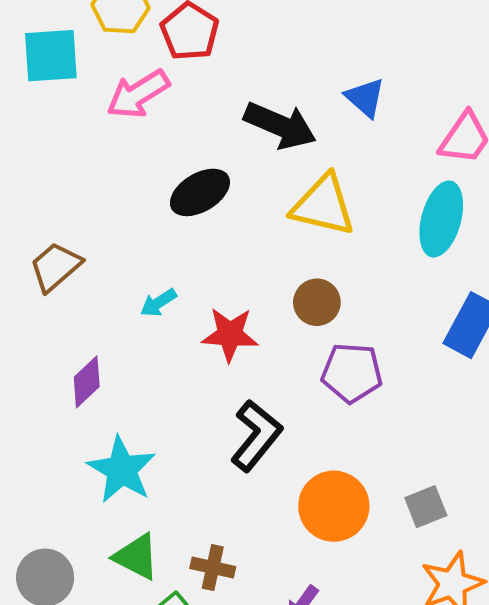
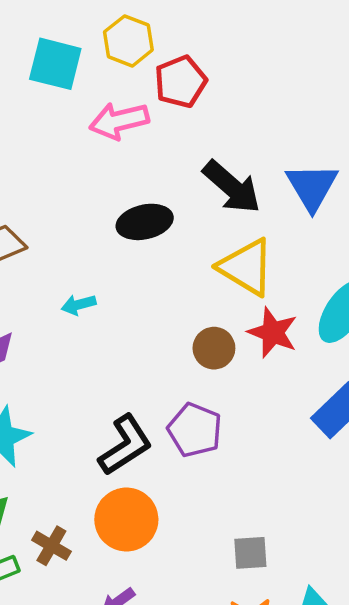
blue triangle: (365, 98) -> (312, 187), size x1.4
red star: (230, 334) -> (273, 333), moved
purple pentagon: (352, 373) -> (195, 430), moved
orange circle: (334, 506) -> (126, 520), moved

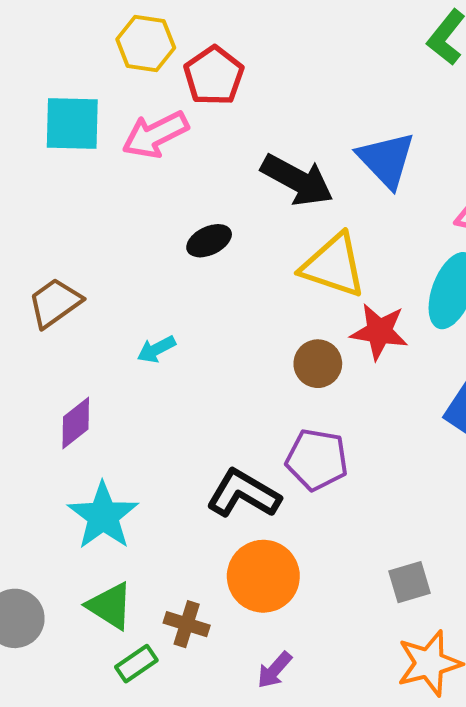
cyan square: (55, 64) -> (72, 124), moved
black ellipse: (145, 222) -> (209, 241), size x0.7
black L-shape: (125, 445) -> (243, 494), turned -104

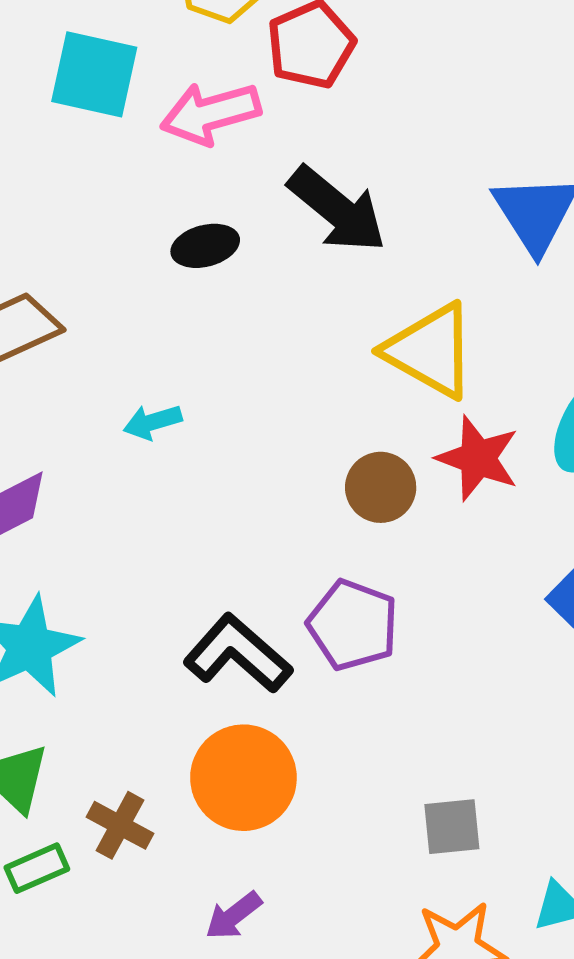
black arrow: (297, 180) -> (337, 209), moved
black ellipse: (209, 241) -> (205, 246), moved

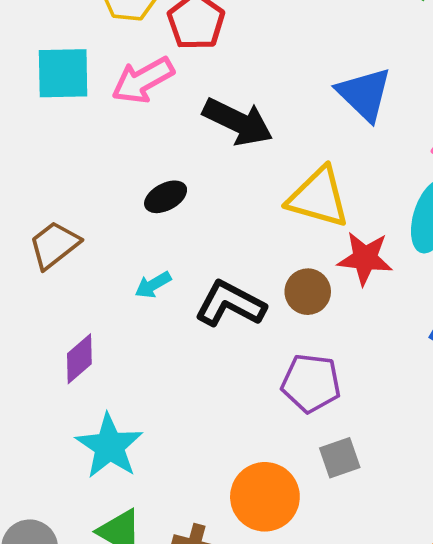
black ellipse: (205, 246) -> (166, 197), moved
black L-shape: (238, 654) -> (230, 304), moved
gray square: (452, 827) -> (340, 458), moved

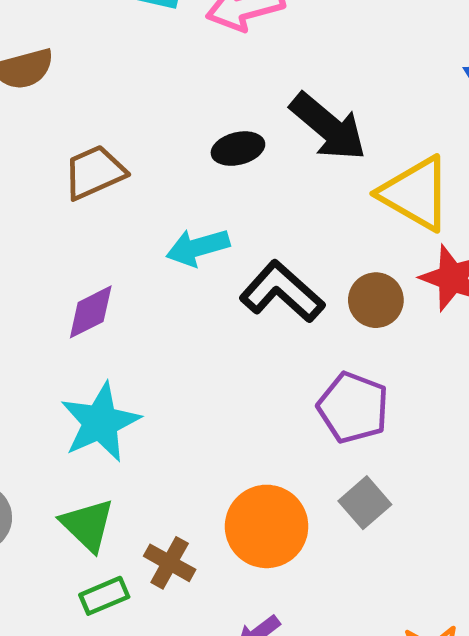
black arrow: (238, 122) -> (328, 127), moved
cyan arrow: (153, 285) -> (198, 247), size x1.4
gray square: (340, 458) -> (365, 503), turned -36

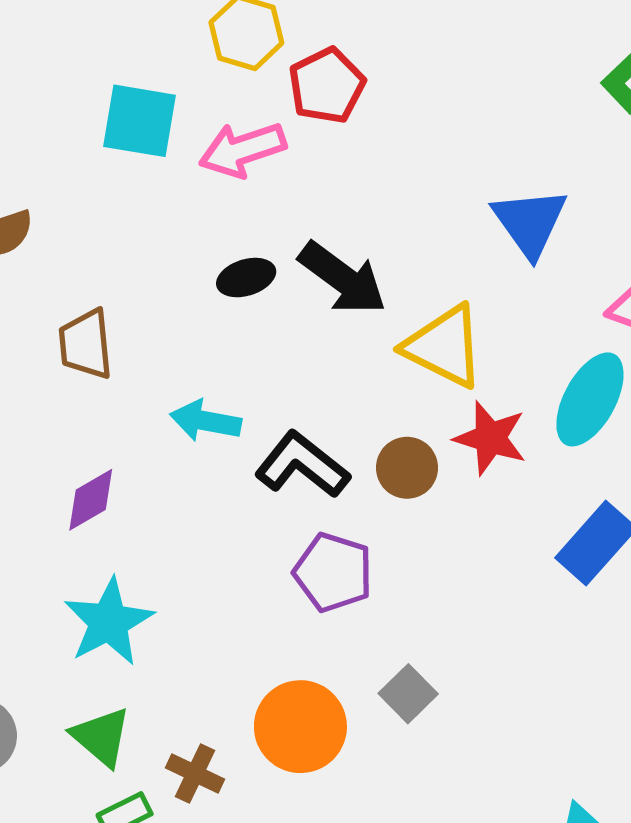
black ellipse: (238, 149) -> (246, 278), moved
brown trapezoid: (94, 172) -> (86, 344), turned -68
cyan arrow: (198, 247) -> (206, 421), turned 30
purple pentagon: (353, 408) -> (333, 572), moved

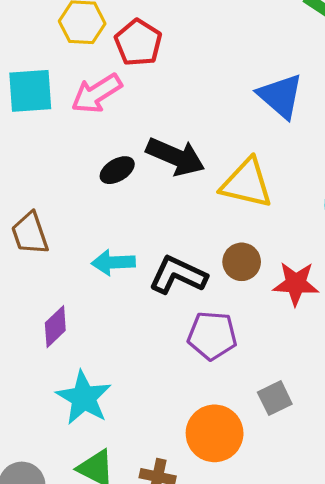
red star: (490, 438) -> (296, 284), moved
gray square: (408, 694) -> (275, 398), turned 32

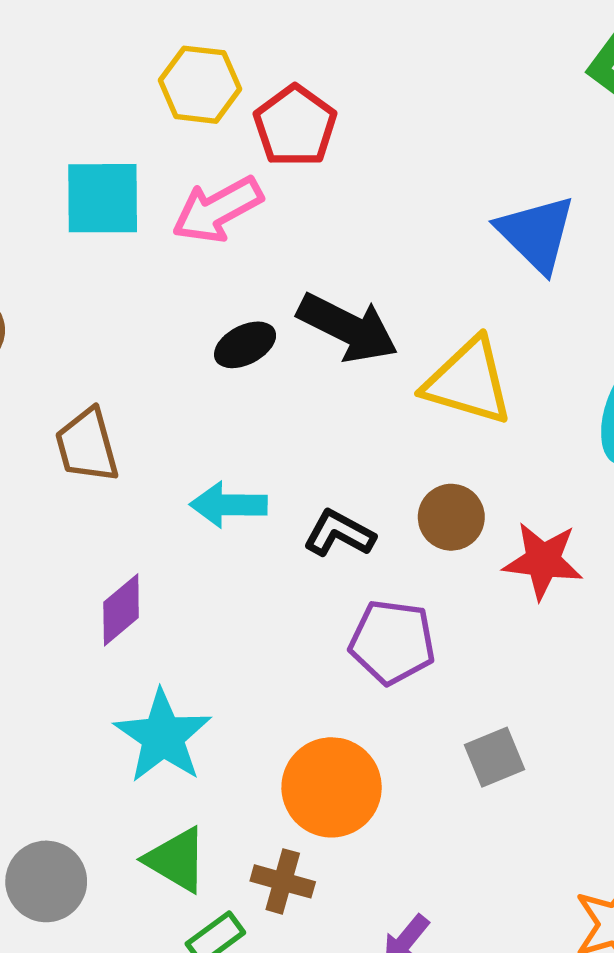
black L-shape: (178, 275) -> (339, 533), size x0.7
orange circle: (215, 433) -> (332, 787), moved

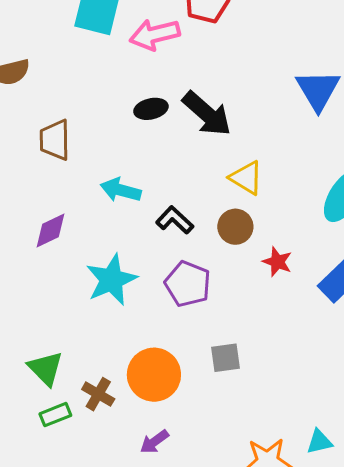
yellow triangle: (468, 382) -> (246, 178), moved, size x0.7
red star: (543, 561) -> (277, 262), size x0.7
cyan star: (163, 736) -> (111, 280), moved
orange circle: (332, 787) -> (154, 375), moved

